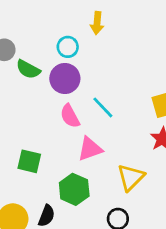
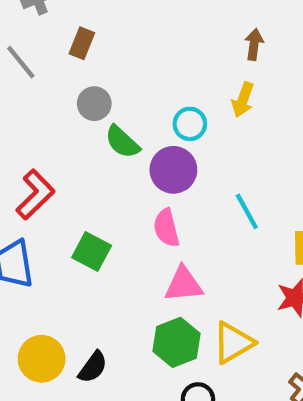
cyan line: (103, 107) -> (247, 211), moved
green square: (29, 161) -> (92, 251), moved
green hexagon: (74, 189) -> (176, 342), moved

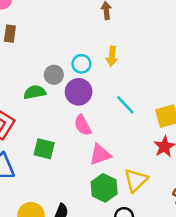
yellow arrow: (243, 100) -> (112, 56), moved
gray circle: (94, 104) -> (54, 75), moved
green semicircle: (122, 142) -> (35, 92), moved, turned 140

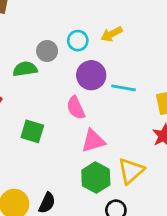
yellow arrow: (112, 56) -> (112, 34), turned 54
purple circle: (79, 92) -> (91, 75), moved
cyan line: (125, 105) -> (124, 88), turned -40

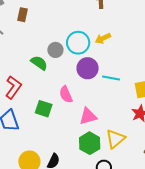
cyan circle: (78, 41) -> (78, 43), size x1.5
green semicircle: (25, 69) -> (39, 63), turned 42
pink semicircle: (76, 108) -> (66, 94), moved

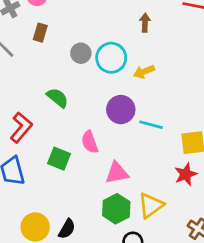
cyan circle: (78, 43) -> (111, 58), moved
gray circle: (55, 50) -> (81, 53), moved

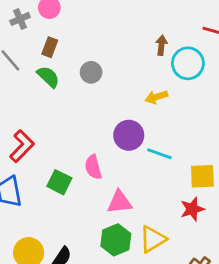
cyan circle: (111, 58) -> (188, 63), moved
green semicircle: (57, 98) -> (48, 77), moved

